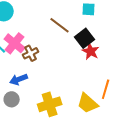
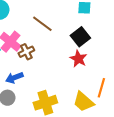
brown line: (60, 25) -> (42, 24), moved
red star: (91, 51) -> (78, 59), moved

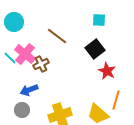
red star: (78, 59) -> (107, 71), moved

